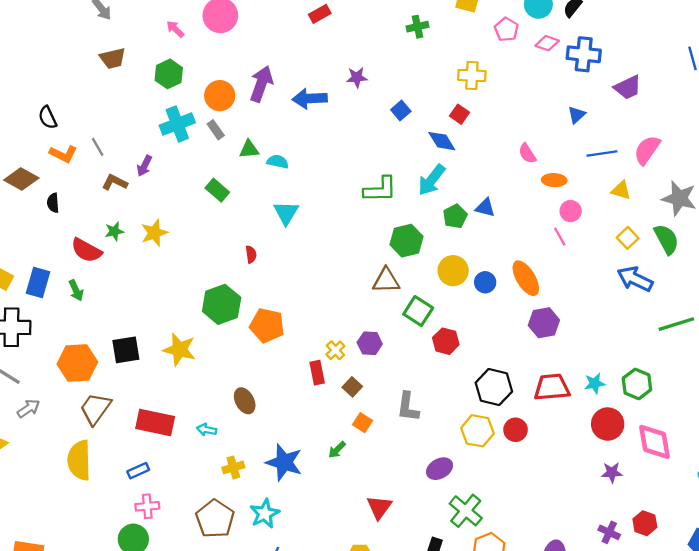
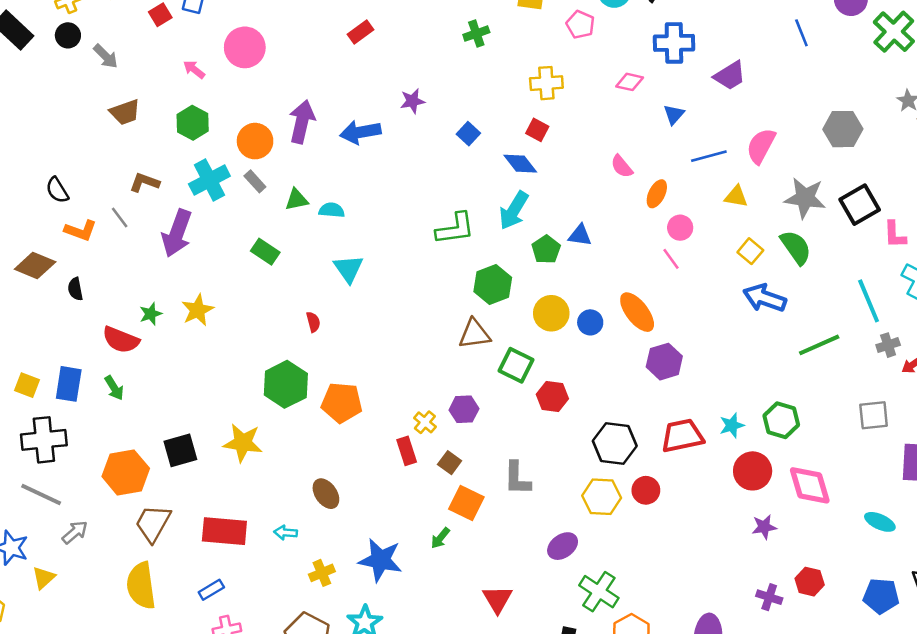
pink diamond: (547, 43) -> (630, 82), moved
purple arrow: (144, 166) -> (177, 233), size x1.8
orange ellipse: (554, 180) -> (657, 194), turned -60
brown L-shape: (115, 182) -> (144, 182), moved
orange square: (362, 423) -> (466, 503), size x1.5

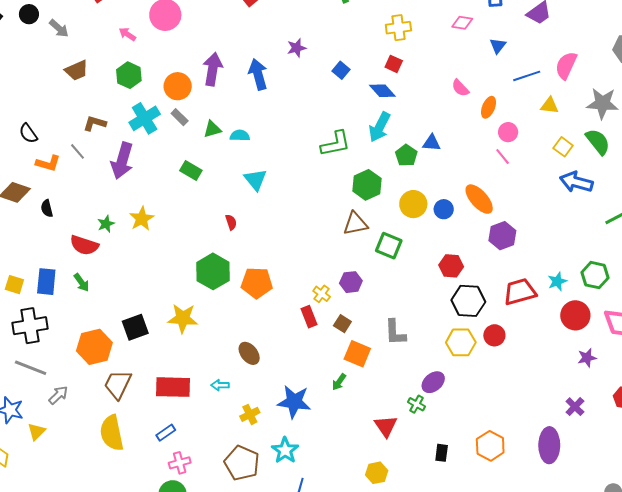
blue arrow: (360, 132) -> (258, 74), turned 88
red hexagon: (552, 396) -> (451, 266), moved
green cross: (599, 592) -> (417, 404), moved, size x0.6
purple cross: (769, 597) -> (575, 407), moved, turned 30

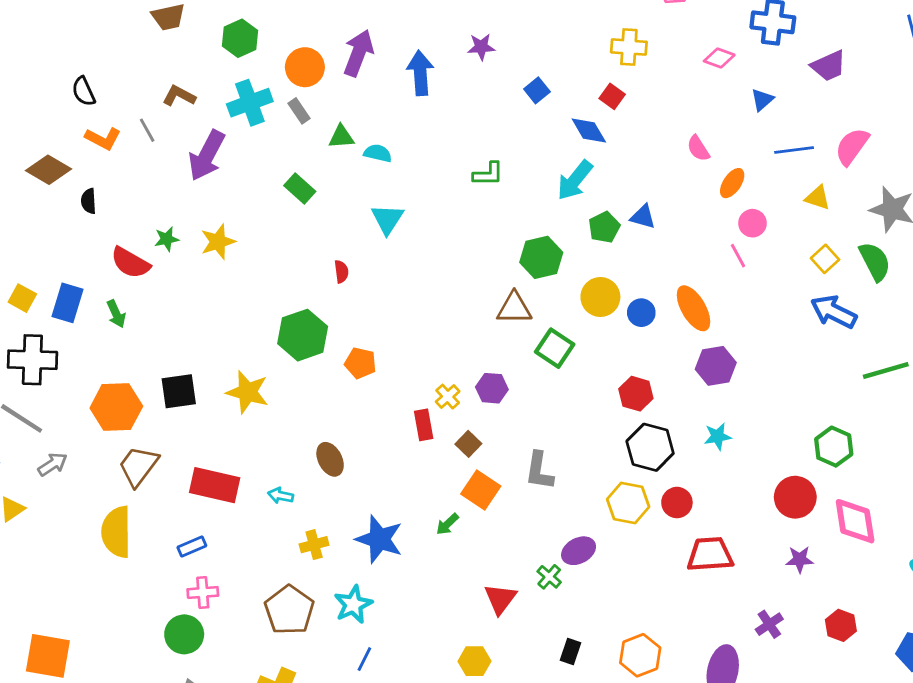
green L-shape: (335, 144) -> (488, 174), moved, size x0.7
cyan star: (557, 281) -> (718, 436), moved
orange pentagon: (257, 283) -> (360, 363), size x0.7
red trapezoid: (520, 292) -> (710, 554), moved

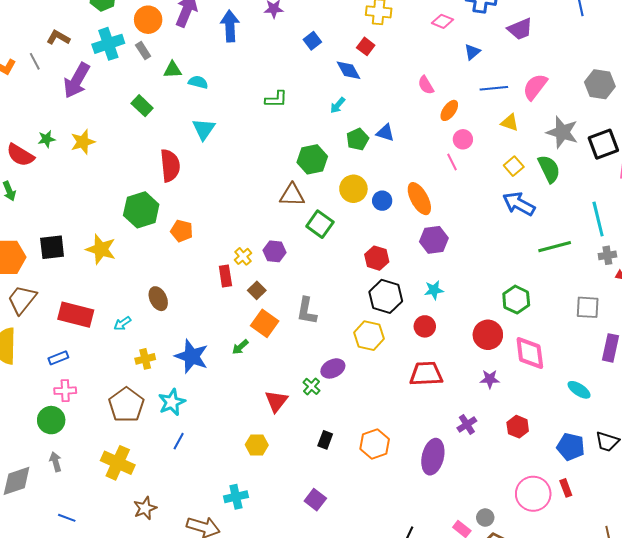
cyan arrow: (575, 180) -> (338, 105), size x0.6
red semicircle: (341, 272) -> (170, 166), size x2.0
cyan arrow: (281, 496) -> (122, 323), turned -48
red circle: (677, 503) -> (425, 326), moved

